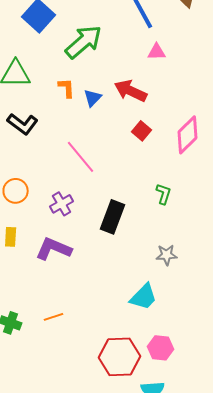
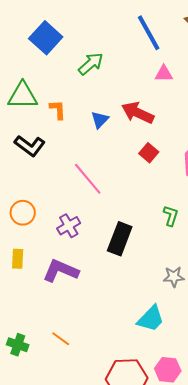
green arrow: (84, 42) -> (91, 64), size x0.7
orange L-shape: (67, 88) -> (58, 110), moved
orange line: (54, 317) -> (61, 339), turned 54

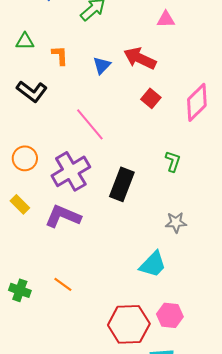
green triangle: (23, 96) -> (25, 41), size x0.6
purple cross: (69, 226) -> (71, 171), size x1.6
yellow rectangle: (18, 259) -> (20, 204), turned -48

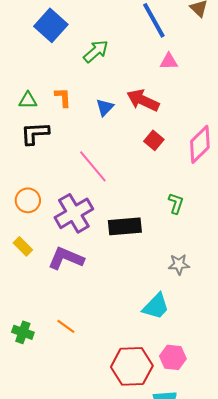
green triangle: (25, 41) -> (28, 100), moved
black L-shape: (32, 91) -> (35, 133), turned 140
black rectangle: (122, 184) -> (125, 226), turned 64

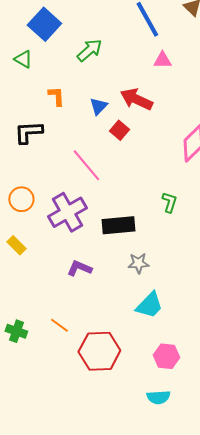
green triangle: (28, 100) -> (23, 59), moved, turned 30
red square: (154, 140) -> (119, 130), moved
purple L-shape: (66, 258) -> (79, 268), moved, size x0.7
gray star: (179, 264) -> (138, 263), moved
red hexagon: (132, 366) -> (99, 351), moved

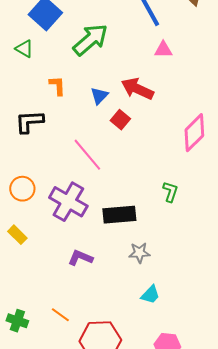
green arrow: (89, 50) -> (90, 40), size x1.4
purple cross: (67, 212) -> (68, 202), turned -30
cyan trapezoid: (149, 305) -> (150, 295), size x0.7

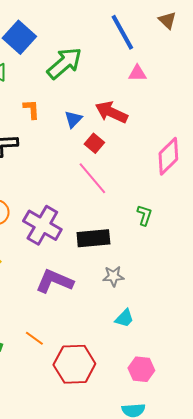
pink line: (87, 155) -> (92, 178), moved
purple L-shape: (80, 258) -> (54, 281), size x1.5

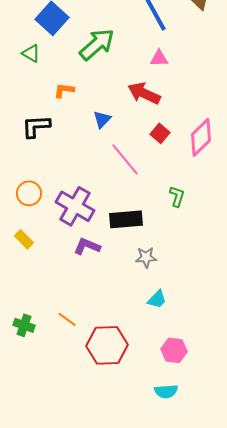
pink triangle: (137, 73) -> (159, 58), moved
orange L-shape: (31, 109) -> (64, 90), turned -80
blue triangle: (73, 119) -> (102, 119), moved
red square: (94, 143) -> (160, 133), moved
purple L-shape: (54, 281) -> (87, 246), moved, size x0.7

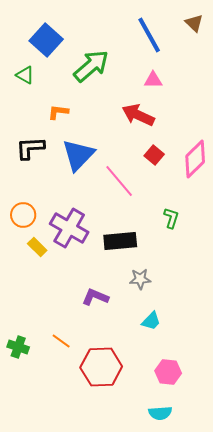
blue triangle: (102, 119) -> (78, 155), moved, size x1.8
yellow rectangle: (24, 239) -> (37, 247), moved
purple L-shape: (87, 246) -> (95, 297), moved

